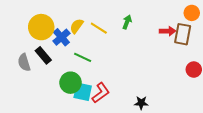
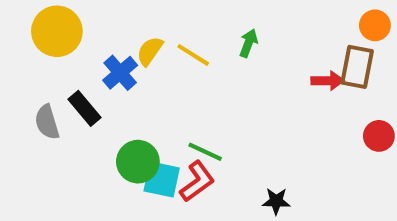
yellow circle: (41, 27) -> (57, 31), moved
red arrow: (167, 31) -> (328, 81), moved
green line: (83, 57) -> (205, 152), moved

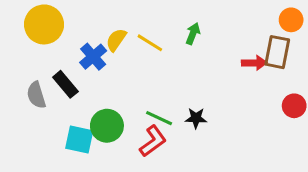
cyan square: (162, 179) -> (79, 140), moved
black star: (276, 201) -> (196, 118), moved

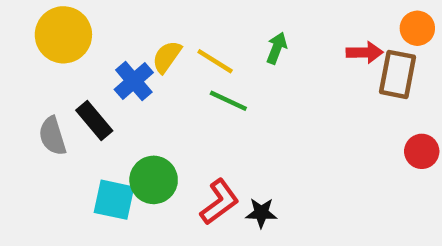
red arrow: (254, 63) -> (365, 52), moved
green line: (159, 118) -> (228, 101), moved
black star: (196, 118) -> (261, 213), moved

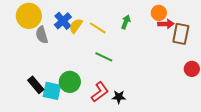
orange circle: (417, 28) -> (159, 13), moved
blue cross: (134, 81) -> (63, 21), moved
green line: (228, 101) -> (104, 57), moved
black rectangle: (94, 121) -> (36, 85), moved
gray semicircle: (52, 136) -> (42, 35), moved

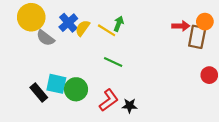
orange circle: (159, 13) -> (205, 22), moved
green arrow: (126, 22) -> (119, 24), moved
gray semicircle: (42, 35) -> (45, 38), turned -36
cyan square: (52, 91) -> (56, 84), moved

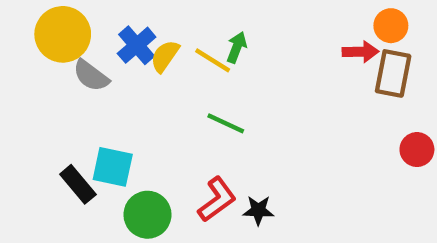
orange circle: (205, 22) -> (391, 26), moved
green circle: (76, 89) -> (147, 215), moved

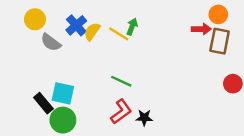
yellow circle: (63, 34) -> (35, 19), size x0.7
green line: (226, 123) -> (121, 81), moved
green circle: (147, 215) -> (63, 120), moved

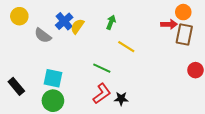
yellow circle: (35, 19) -> (19, 16), moved
yellow line: (119, 34) -> (126, 47), moved
black rectangle: (43, 103) -> (16, 86), moved

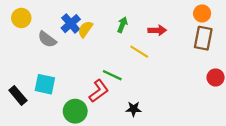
red arrow: (169, 24) -> (157, 30), moved
cyan square: (53, 78) -> (45, 84), moved
red L-shape: (102, 94) -> (99, 91), moved
green circle: (53, 101) -> (75, 111), moved

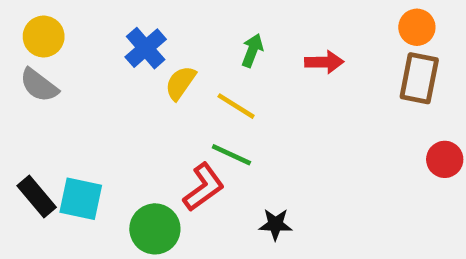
yellow semicircle: (85, 29) -> (180, 83), moved
gray semicircle: (47, 39) -> (39, 85), moved
yellow line: (139, 52) -> (236, 106), moved
cyan square: (45, 84) -> (81, 199), moved

